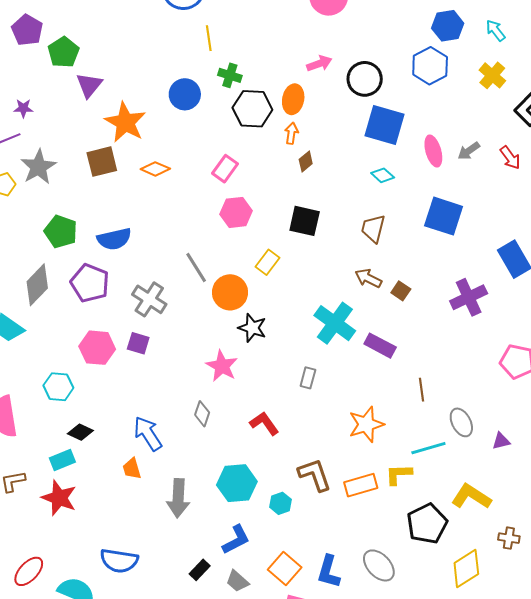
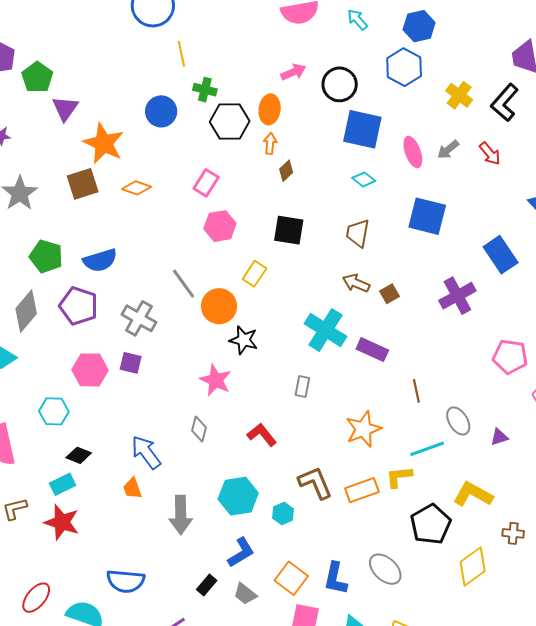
cyan arrow: (496, 30) -> (357, 20), moved
yellow cross: (492, 75) -> (459, 95), moved
brown square: (401, 291) -> (389, 294), turned 30

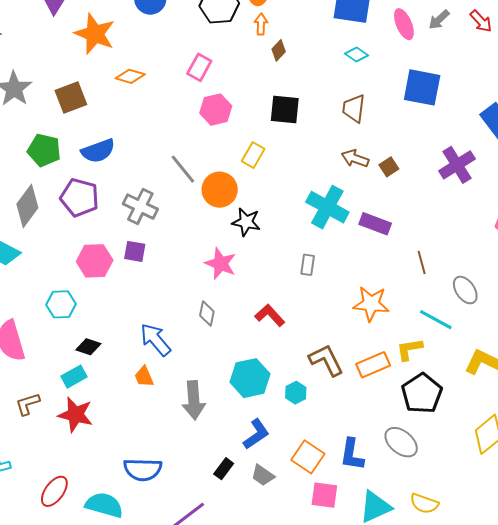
brown square: (83, 184) -> (71, 98), moved
orange star: (363, 429) -> (371, 304), turned 30
cyan line: (427, 449) -> (436, 320), turned 52
black pentagon: (431, 524) -> (422, 393), moved

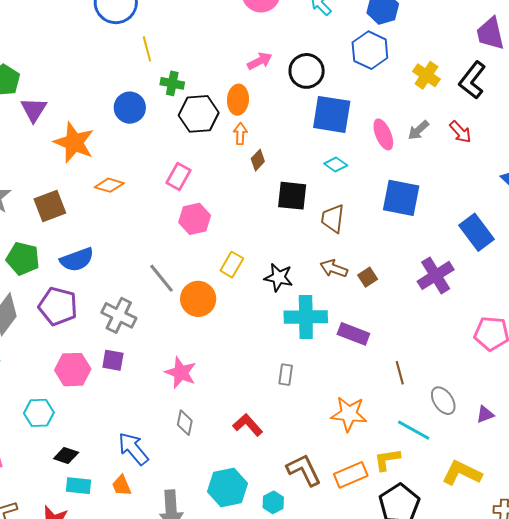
black square: (285, 109) -> (292, 196), moved
cyan cross: (327, 207) -> (306, 317), turned -30
black star: (246, 222) -> (279, 277), moved
pink star: (221, 264) -> (181, 373), moved
cyan rectangle: (74, 377) -> (79, 486), moved, turned 35

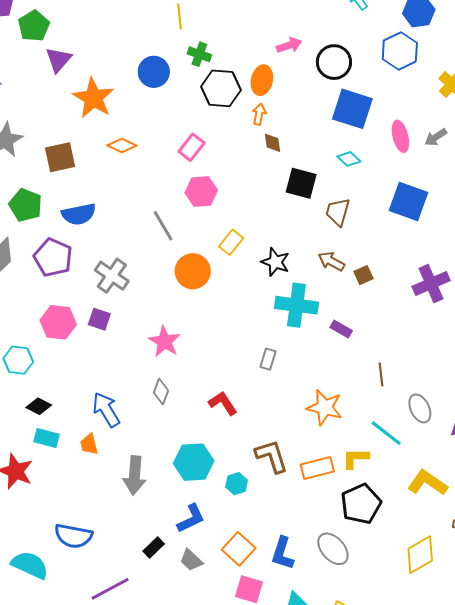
brown diamond: (258, 160) -> (272, 143), turned -60
gray line: (162, 278) -> (163, 226), moved
purple rectangle: (353, 334) -> (341, 329), size x0.7

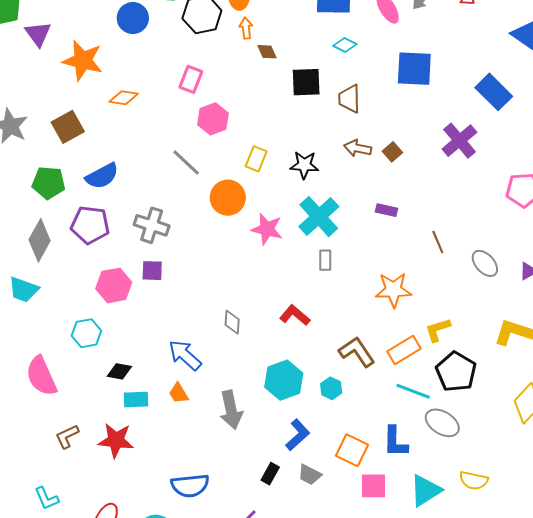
cyan cross: (296, 305) -> (319, 217), moved, turned -33
pink star: (164, 341) -> (267, 229), moved
cyan line: (386, 433) -> (413, 391), moved

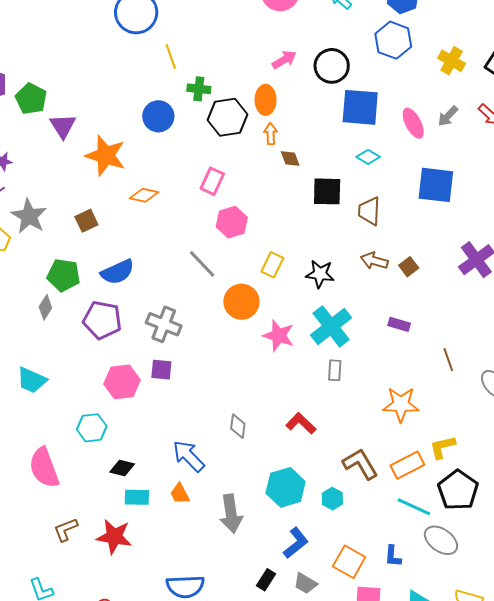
brown square: (68, 127) -> (86, 221), size x0.7
gray diamond: (40, 240) -> (45, 307), moved, size x0.6
blue L-shape: (395, 442) -> (393, 556), size x0.7

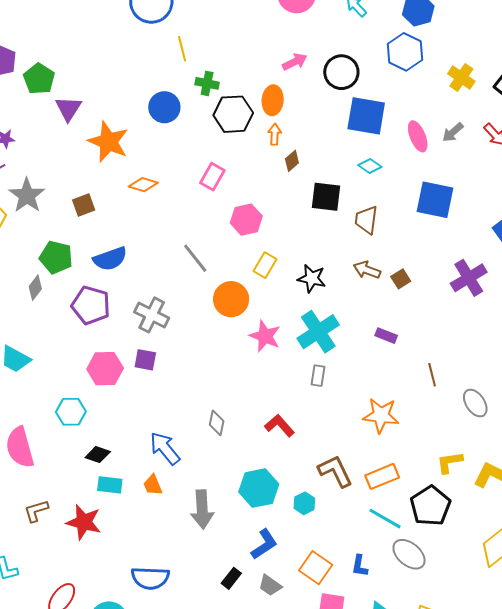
brown diamond: (290, 159) -> (292, 161), turned 65
pink hexagon: (232, 222) -> (246, 220), moved
yellow L-shape: (442, 447) -> (450, 462), moved

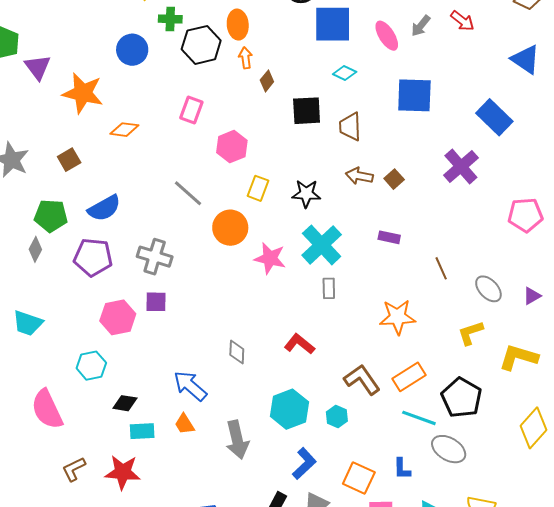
yellow L-shape: (450, 462) -> (470, 333), moved

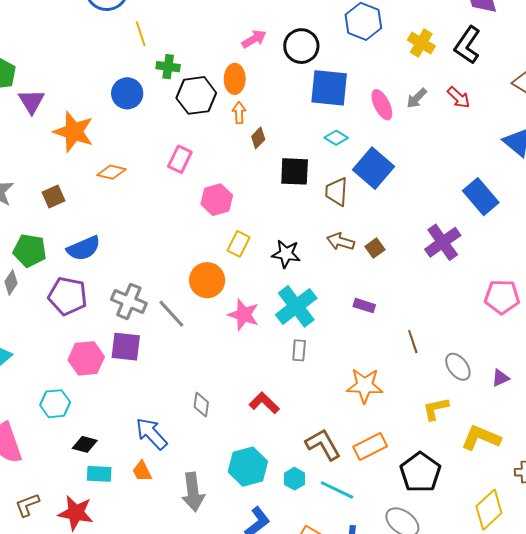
blue square: (414, 95) -> (374, 168), moved, turned 33
gray line: (188, 193) -> (171, 314), moved
purple square: (156, 302) -> (126, 347), size x1.4
cyan line: (419, 418) -> (337, 490), moved

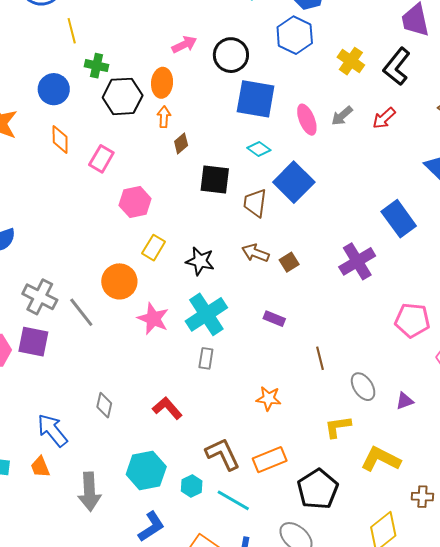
red arrow: (459, 97) -> (384, 118), turned 90
orange diamond: (111, 172) -> (60, 139), moved, turned 72
orange star: (365, 386) -> (269, 398), size x0.7

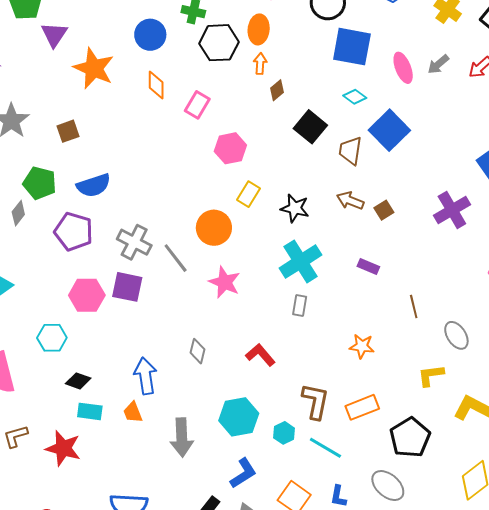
black square: (215, 180) -> (310, 127), turned 32
pink star: (153, 319) -> (225, 282), moved
blue arrow: (52, 430) -> (145, 376), turned 30
brown L-shape: (223, 454) -> (315, 401), turned 36

